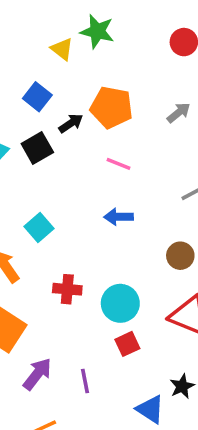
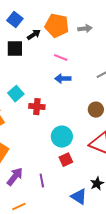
gray arrow: (179, 113) -> (85, 29), moved, turned 32
black square: (37, 148) -> (15, 49), turned 30
blue arrow: (119, 217) -> (63, 79), moved
red cross: (67, 289) -> (37, 107), moved

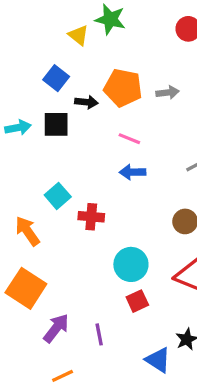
black arrow: (34, 35) -> (86, 102), turned 40

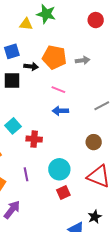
yellow triangle: (78, 35) -> (26, 24), turned -32
blue square: (56, 78) -> (12, 51), turned 35
purple line: (99, 334) -> (26, 174), moved

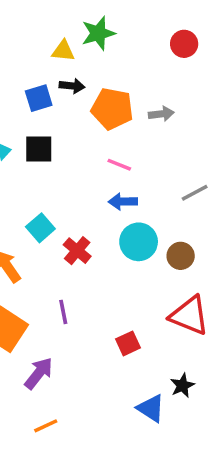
green star: (46, 14) -> (98, 33), turned -30
black arrow: (31, 66) -> (72, 86), moved
red cross: (34, 139) -> (77, 251), turned 35
cyan circle: (59, 169) -> (139, 242), moved

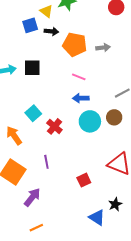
yellow triangle: (63, 51) -> (46, 11), turned 32
blue square: (39, 98) -> (30, 25), moved
brown circle: (181, 256) -> (114, 117), moved

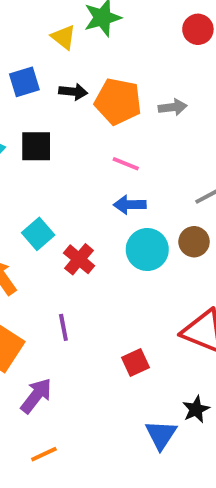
blue square: (30, 25) -> (24, 82), moved
black arrow: (51, 31) -> (73, 92), moved
blue triangle: (97, 217) -> (161, 435), turned 30

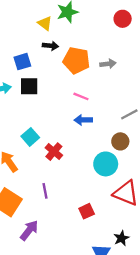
blue square: (24, 82) -> (22, 62), moved
black arrow: (73, 92) -> (51, 46), moved
cyan circle: (147, 250) -> (106, 164), moved

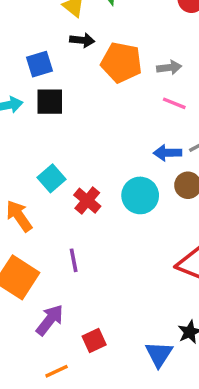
pink line: (81, 96) -> (174, 103), moved
blue arrow: (83, 120) -> (167, 153), moved
cyan circle: (106, 164) -> (140, 195), moved
red square: (87, 211) -> (94, 340), moved

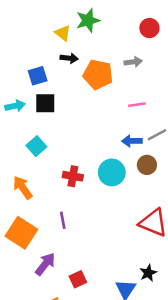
gray arrow: (169, 68) -> (133, 62), moved
pink line: (174, 103) -> (137, 105), turned -30
cyan square: (51, 178) -> (36, 146), moved
red cross: (87, 201) -> (73, 176), turned -30

